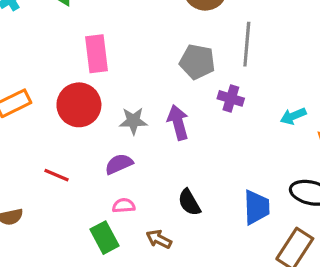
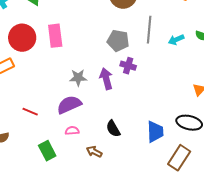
purple cross: (231, 98) -> (128, 66), moved
red circle: (79, 105) -> (22, 38), moved
cyan arrow: (293, 116) -> (176, 40), moved
purple semicircle: (119, 164) -> (69, 105), size x1.4
green rectangle: (105, 238) -> (47, 151), moved

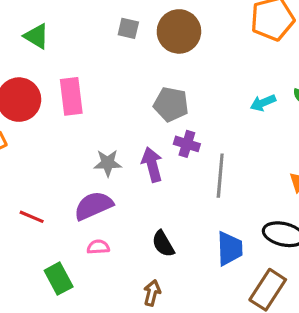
gray line: (149, 30) -> (220, 176), moved
brown arrow: (94, 152) -> (152, 293), moved, turned 77

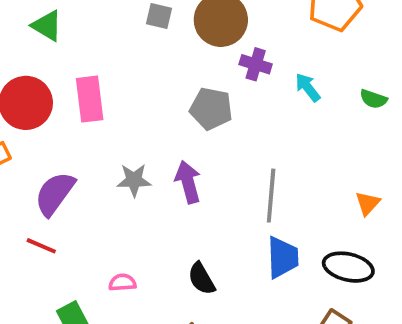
cyan arrow: (263, 103) -> (308, 87), moved, turned 75
purple cross: (187, 144) -> (256, 64), moved
purple semicircle: (93, 206) -> (55, 194), moved, turned -30
blue trapezoid: (230, 248) -> (283, 257), moved

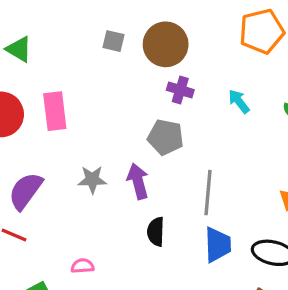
purple cross: (256, 64) -> (180, 90), moved
gray pentagon: (211, 109) -> (166, 137), moved
black semicircle: (202, 279) -> (156, 232), moved, turned 32

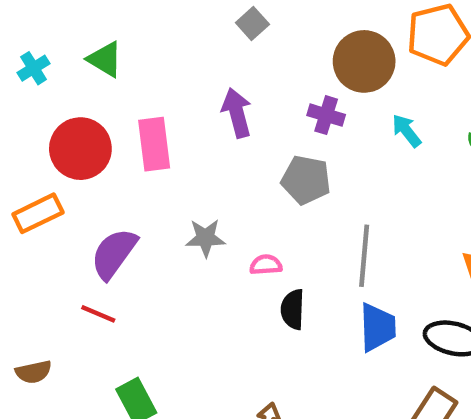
gray square: (113, 41) -> (252, 23), moved, turned 35
brown circle: (166, 44) -> (364, 61), moved
purple arrow: (138, 181) -> (237, 113), moved
pink semicircle: (83, 266) -> (266, 265), moved

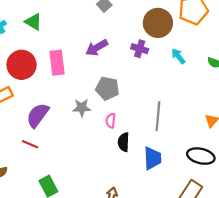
purple arrow: (237, 113) -> (97, 48), turned -105
gray pentagon: (306, 180) -> (107, 88), moved
pink semicircle: (266, 265) -> (111, 121), turned -80
blue trapezoid: (377, 327) -> (153, 158), moved

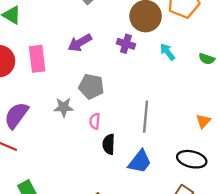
blue trapezoid: (153, 158) -> (140, 162), turned 40

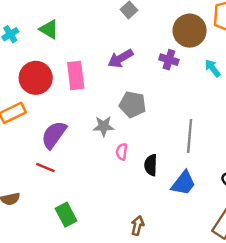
pink semicircle: (95, 121) -> (122, 152), moved

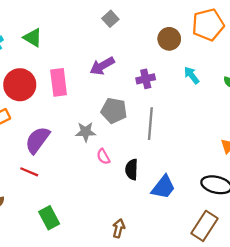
brown circle: (190, 31) -> (169, 39), size x0.7
purple cross: (169, 60) -> (146, 79), moved, turned -30
gray line: (190, 136) -> (150, 124), moved
pink semicircle: (122, 152) -> (103, 157), turned -35

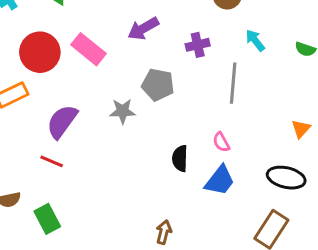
pink rectangle: (59, 82) -> (89, 49), turned -44
gray line: (150, 124) -> (233, 83), moved
pink semicircle: (103, 157) -> (221, 142), moved
green rectangle: (49, 218) -> (47, 219), moved

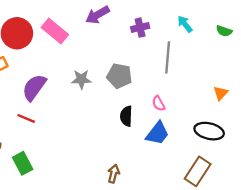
gray pentagon: (158, 85) -> (119, 76), moved

